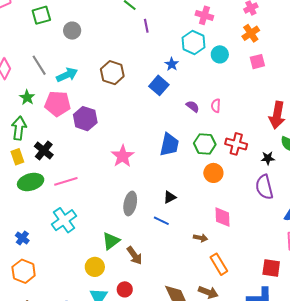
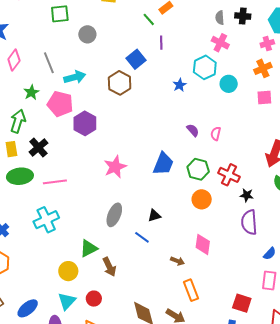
blue square: (159, 85) -> (136, 59), moved
black star: (268, 158) -> (247, 195), moved

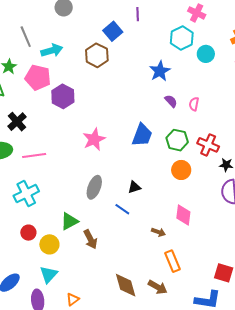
blue star: (180, 85) -> (160, 71), moved, size x1.5
red circle: (94, 299) -> (28, 233), moved

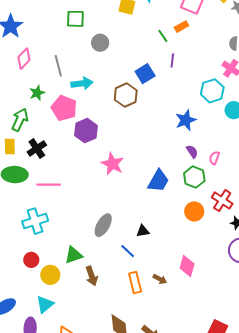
pink star: (94, 139) -> (112, 164), moved, turned -30
green hexagon: (177, 140) -> (194, 177), moved
orange circle: (181, 170) -> (194, 211), moved
orange rectangle: (173, 261) -> (135, 282), moved

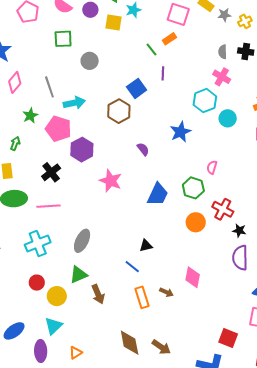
green arrow: (20, 120) -> (15, 143), size x0.6
black cross: (37, 149) -> (51, 172), moved
purple semicircle: (192, 151) -> (143, 149), moved
gray ellipse: (103, 225) -> (82, 241), moved

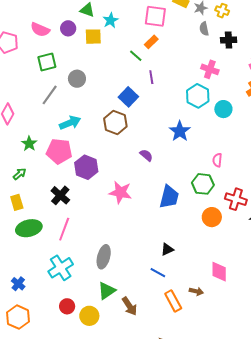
yellow cross: (245, 21) -> (222, 11), turned -32
gray semicircle: (223, 52) -> (204, 29), moved
gray line: (49, 87) -> (50, 95), moved, turned 65
green arrow: (15, 143) -> (20, 174), turned 40
pink line: (49, 206) -> (64, 229), turned -55

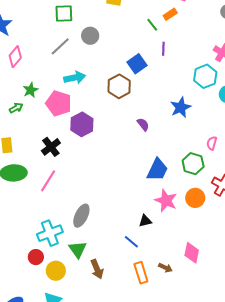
green arrow: (20, 174) -> (16, 108), moved
pink star: (120, 192) -> (166, 201), moved
cyan cross: (61, 268) -> (50, 233), moved
green triangle: (107, 291) -> (78, 249), turned -42

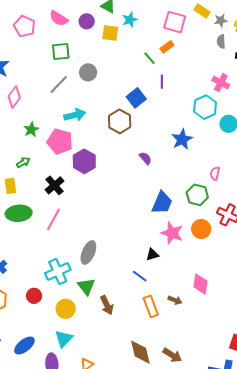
green arrow: (16, 108) -> (23, 162), moved
red circle: (36, 257) -> (34, 296), moved

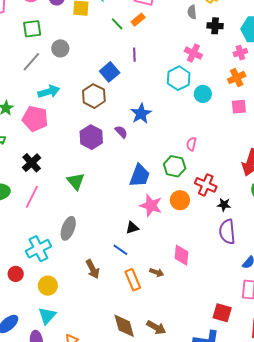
green line: (150, 58) -> (117, 24), moved
blue star: (182, 139) -> (141, 114), moved
purple hexagon: (84, 161) -> (91, 137), moved
green triangle: (86, 286) -> (76, 181), moved
brown arrow: (107, 305) -> (93, 269), moved

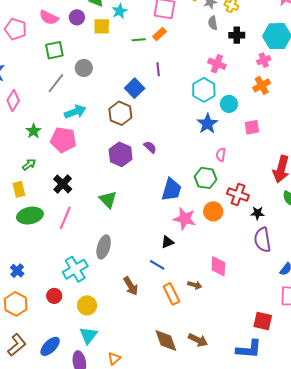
green line: (117, 24) -> (139, 40), turned -48
pink square: (239, 107) -> (252, 127), moved
blue star: (141, 114) -> (207, 124), moved

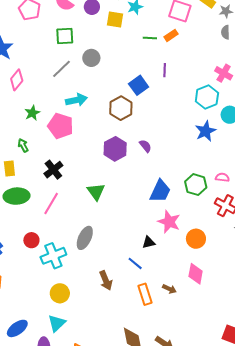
pink semicircle: (221, 155) -> (222, 177), moved, turned 80
green arrow: (29, 164) -> (23, 145), turned -88
orange circle: (213, 211) -> (196, 239), moved
red circle: (54, 296) -> (31, 240), moved

